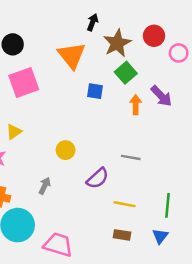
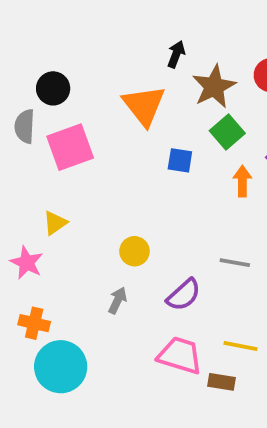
gray arrow: (45, 186) -> (117, 300), moved
yellow line: (125, 204) -> (241, 346), moved
pink trapezoid: (58, 245) -> (180, 355), moved

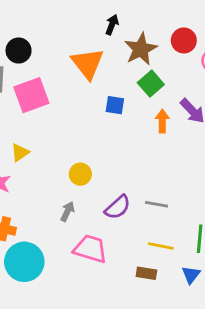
gray line: (235, 263) -> (157, 204), moved
pink trapezoid: (180, 355) -> (90, 249), moved

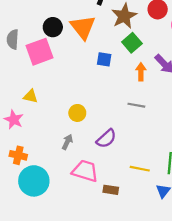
black circle: (19, 51) -> (53, 27), moved
yellow triangle: (20, 153) -> (31, 96), turned 48
gray line: (157, 204) -> (136, 105), moved
brown rectangle: (146, 273) -> (111, 190), moved

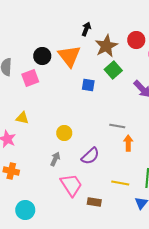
pink square: (39, 52) -> (30, 78), size x0.7
orange arrow: (141, 72) -> (128, 143), moved
pink trapezoid: (85, 171) -> (71, 185), turned 40
cyan circle: (34, 181) -> (25, 210), moved, size x0.7

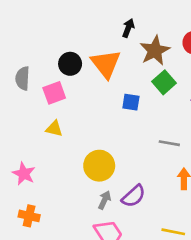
yellow triangle: (22, 118) -> (54, 129), moved
gray line: (117, 126) -> (169, 143), moved
yellow circle: (64, 133) -> (99, 166), size x1.5
gray arrow: (55, 159) -> (104, 200), moved

